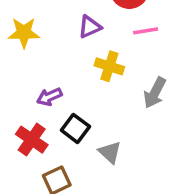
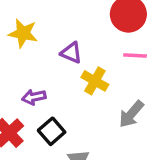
purple triangle: (90, 27) -> (71, 53), moved, turned 35

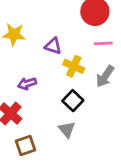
gray arrow: (131, 114) -> (105, 76), moved
black square: (52, 131) -> (73, 101), moved

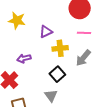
purple triangle: (53, 46) -> (46, 32), turned -48
yellow cross: (74, 66) -> (60, 48), turned -35

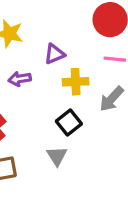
purple arrow: (24, 58) -> (20, 79), moved

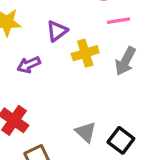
black square: (69, 123) -> (121, 140), moved

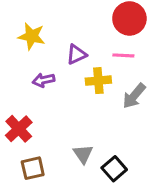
pink line: (118, 21) -> (123, 55), moved

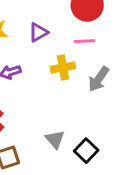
purple triangle: (76, 54) -> (38, 32), moved

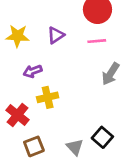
yellow cross: (63, 68) -> (48, 97), moved
gray triangle: (55, 139) -> (75, 147), moved

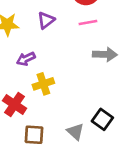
gray arrow: (110, 74) -> (105, 54), turned -115
brown square: (34, 146) -> (34, 135), turned 30

